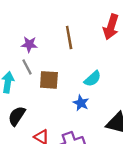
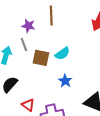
brown line: (69, 37) -> (51, 16), moved
cyan semicircle: (93, 79) -> (62, 54), moved

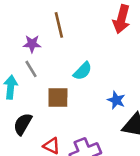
brown square: (41, 58) -> (58, 98), moved
blue star: (65, 81) -> (116, 100), moved

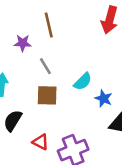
gray line: (31, 69) -> (45, 66), moved
cyan semicircle: (83, 71) -> (83, 81), moved

